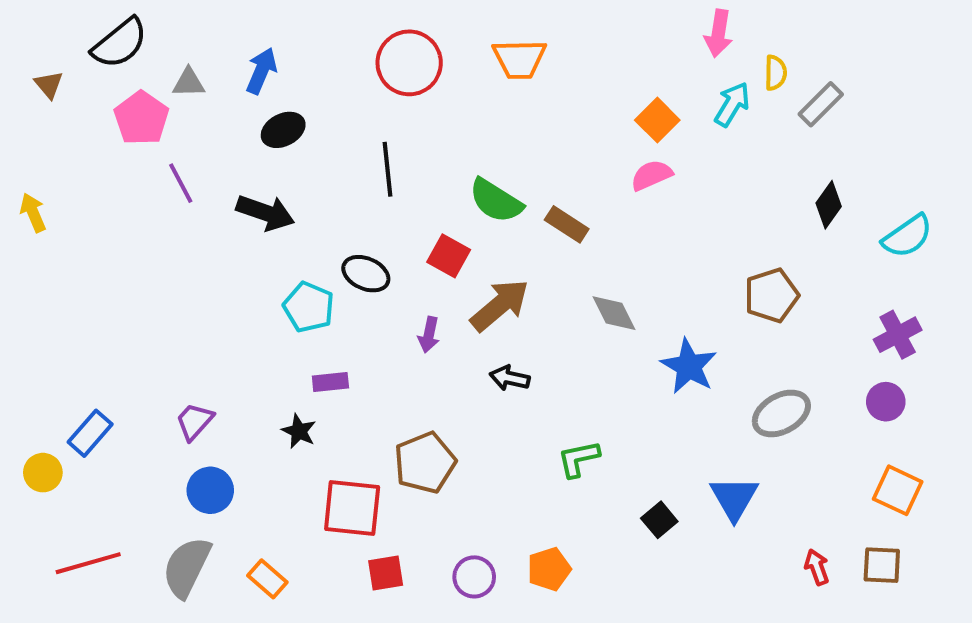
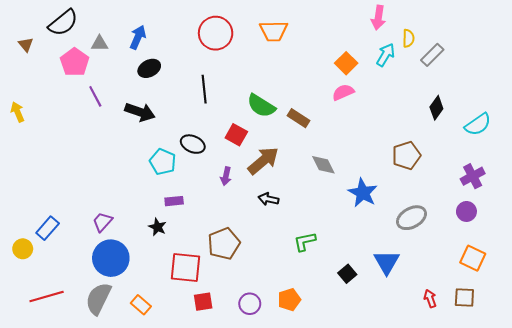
blue circle: (210, 490) -> (111, 258), size x1.5

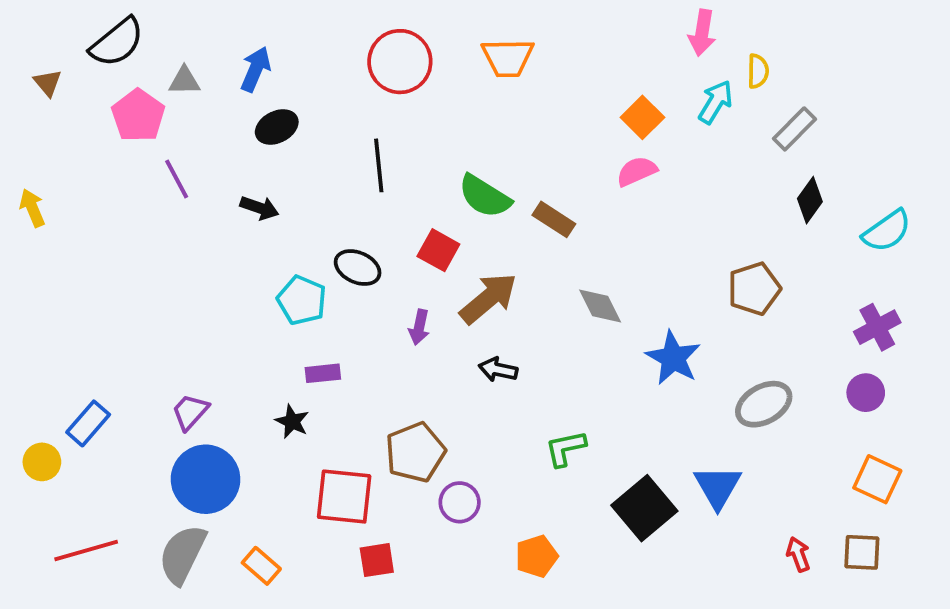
gray rectangle: (432, 55) -> (794, 129), moved
black arrow: (140, 112) -> (259, 208), size x0.7
black square: (347, 274) -> (644, 508), size x1.8
purple circle: (250, 304) -> (460, 502), moved

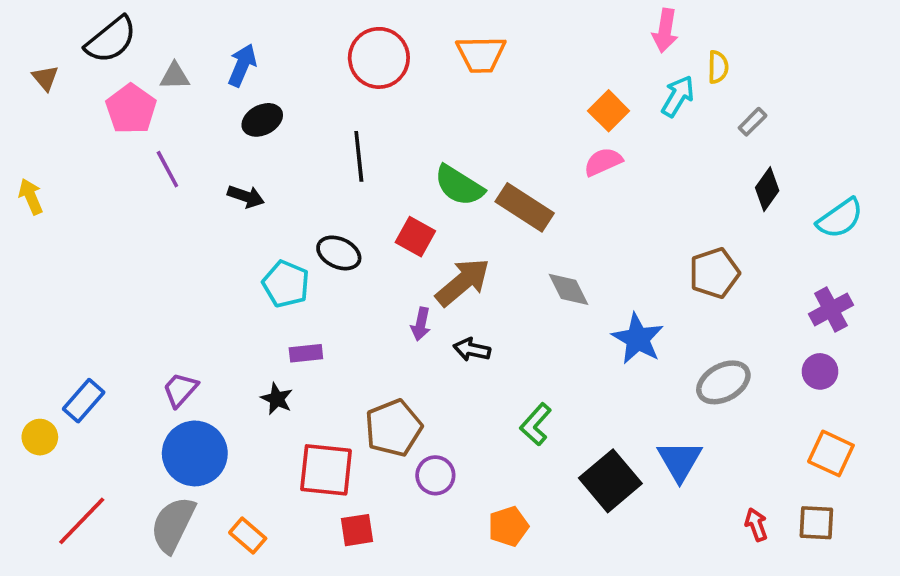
gray rectangle: (794, 129) -> (753, 122), size x0.7
brown rectangle: (554, 219) -> (525, 207), size x1.4
purple arrow: (419, 327) -> (421, 324), moved
green L-shape: (565, 448) -> (536, 424), turned -36
red line: (86, 550) -> (82, 521), turned -30

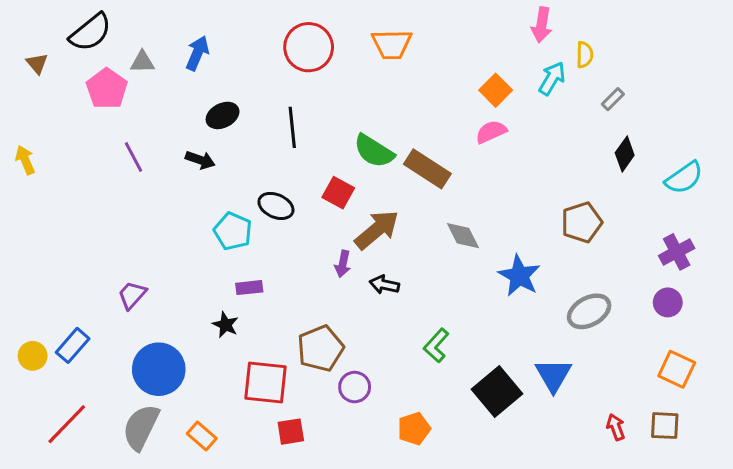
black ellipse: (262, 120) -> (223, 115), moved
purple line: (167, 169) -> (133, 157), moved
purple trapezoid: (180, 390) -> (132, 295), moved
blue rectangle: (84, 401) -> (73, 345), moved

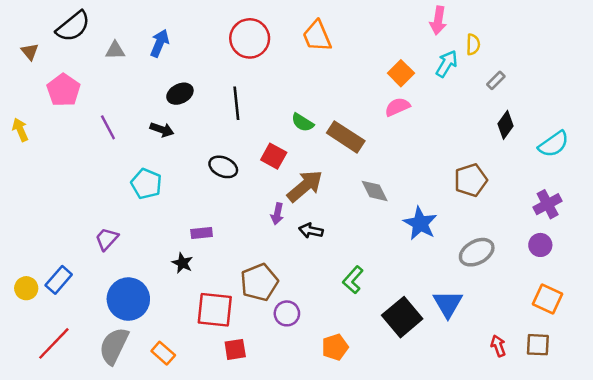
orange trapezoid: (392, 44) -> (317, 36), turned 68
pink pentagon: (107, 89) -> (63, 90), moved
green semicircle: (374, 151) -> (302, 122), size x0.7
cyan pentagon: (233, 231) -> (146, 184), moved

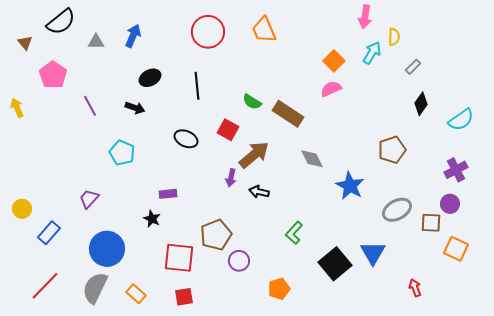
yellow circle: (26, 288) -> (22, 209), moved
brown square: (538, 345) -> (431, 223), moved
red square: (235, 349) -> (184, 297), moved

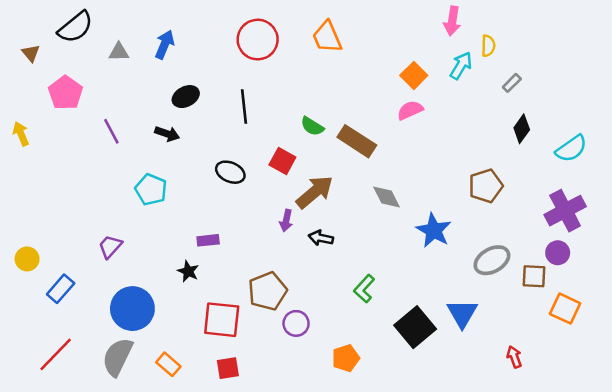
purple cross: (456, 170) -> (565, 211), size x1.4

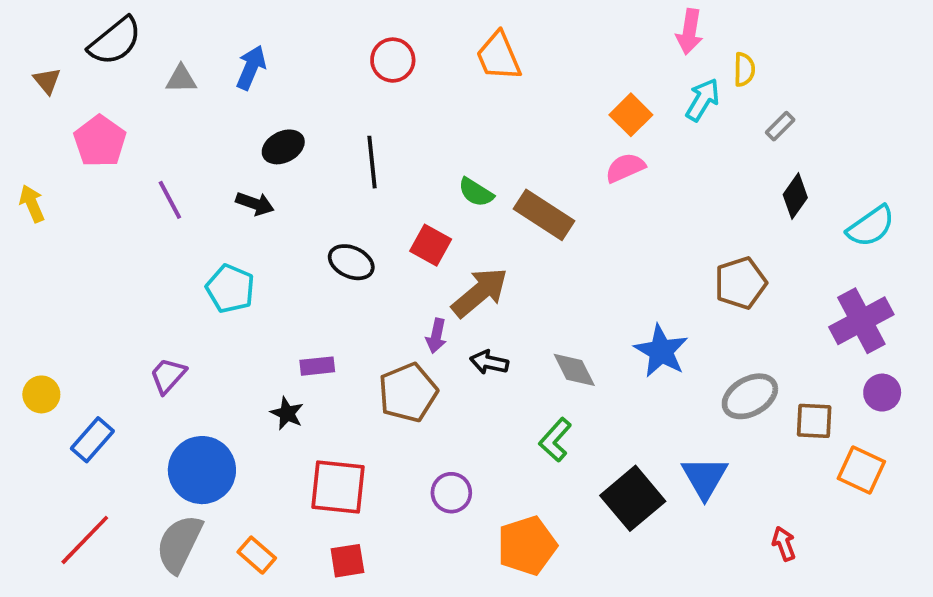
red circle: (258, 40) -> (393, 60), size x0.7
gray diamond: (387, 197) -> (574, 370), moved
purple circle: (558, 253) -> (882, 393), moved
brown pentagon: (268, 291) -> (408, 393), moved
orange pentagon: (346, 358) -> (527, 546), size x1.4

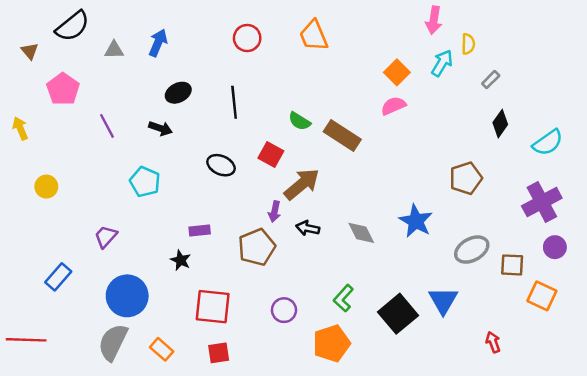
yellow circle: (41, 394) -> (46, 187), moved
green L-shape: (555, 440) -> (343, 298), moved
red line: (85, 540) -> (26, 340), moved, turned 48

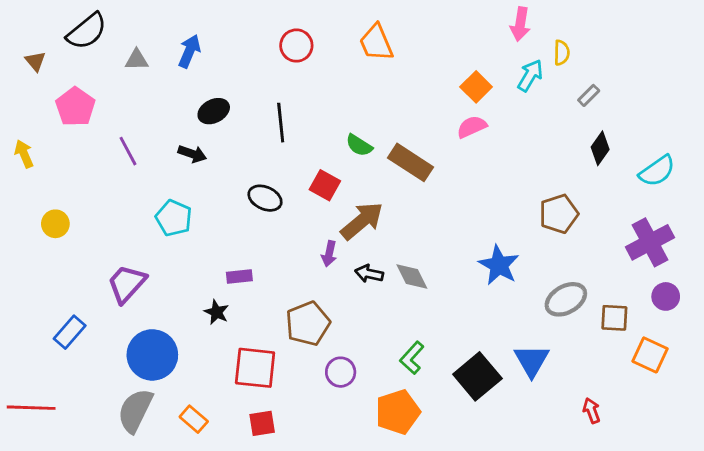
gray diamond: (361, 233) -> (412, 277), moved
purple trapezoid: (106, 236) -> (127, 284), size x1.4
brown pentagon: (257, 247) -> (308, 324), moved

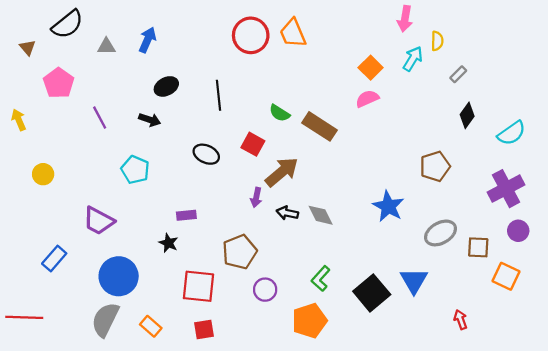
red circle: (296, 46) -> (251, 35), moved, size x1.4
purple trapezoid: (127, 284) -> (99, 221), turned -104

